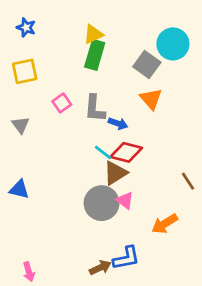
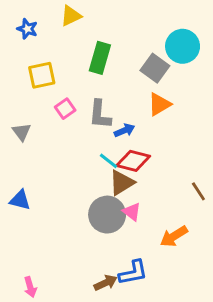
yellow triangle: (93, 34) -> (71, 16), moved
yellow square: (25, 71) -> (42, 75), moved
orange triangle: (151, 99) -> (159, 104), turned 40
blue arrow: (118, 124) -> (125, 130), turned -42

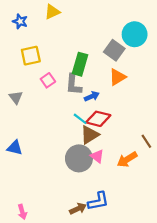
green rectangle: (100, 58) -> (80, 64), moved
orange arrow: (174, 236) -> (127, 159), moved

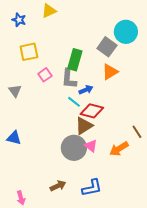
cyan line: (80, 119) -> (74, 102), moved
brown arrow: (78, 209) -> (58, 186), moved

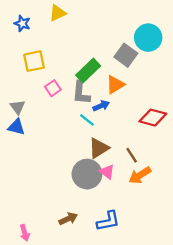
green rectangle: (75, 60) -> (88, 71), turned 30
orange triangle: (110, 72) -> (115, 85), moved
red diamond: (92, 111) -> (153, 118), moved
brown line: (137, 132) -> (132, 155), moved
blue triangle: (14, 138) -> (16, 127), moved

